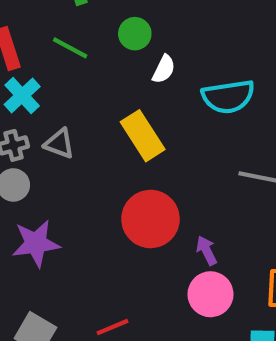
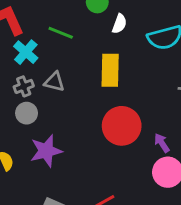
green line: (70, 48) -> (61, 33), moved
yellow rectangle: (143, 136) -> (110, 70), turned 40

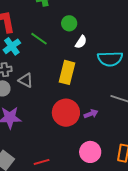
gray triangle: (54, 82) -> (26, 80), moved
purple arrow: (162, 143) -> (91, 114), moved, turned 88

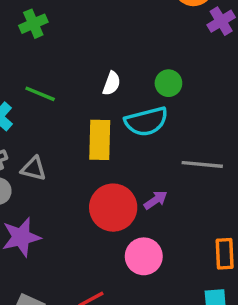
green circle: (69, 23) -> (168, 83), moved
cyan semicircle: (110, 59) -> (146, 122), moved
pink circle: (90, 152) -> (144, 256), moved

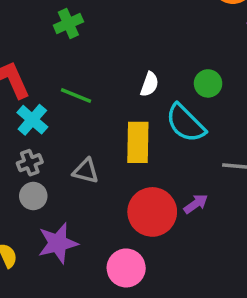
cyan semicircle: (146, 122) -> (186, 123), turned 60
gray triangle: (34, 169) -> (86, 171), moved
pink circle: (144, 256) -> (126, 268), moved

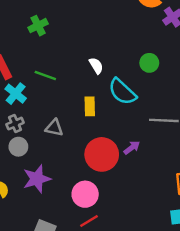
green circle: (208, 83) -> (149, 63), moved
white semicircle: (149, 84) -> (96, 66), turned -49
yellow rectangle: (138, 142) -> (90, 106), size x0.7

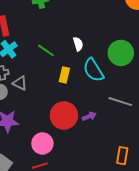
green circle: (149, 63) -> (121, 53), size x1.6
green line: (45, 76) -> (46, 50), moved
gray triangle: (54, 128) -> (20, 83), moved

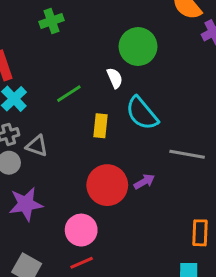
green line: (46, 50) -> (69, 94), turned -60
green circle: (121, 53) -> (138, 47), moved

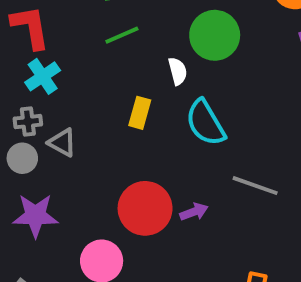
green line: (69, 94) -> (122, 35), moved
yellow rectangle: (100, 126) -> (140, 113), moved

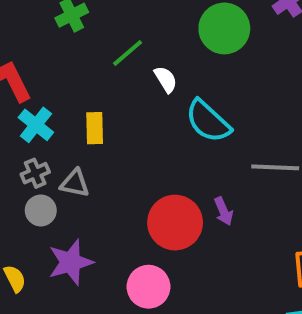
green line: (122, 35) -> (128, 53), moved
green circle: (215, 35) -> (224, 28), moved
yellow rectangle: (140, 113) -> (95, 128), moved
purple arrow: (194, 212) -> (224, 211), turned 104

